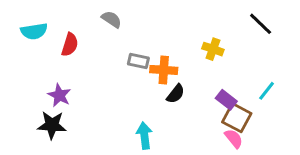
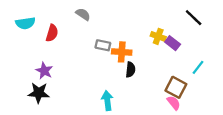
black semicircle: (176, 94) -> (131, 70), turned -32
purple rectangle: (226, 100) -> (173, 43), moved

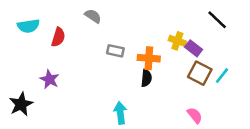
orange cross: (122, 52) -> (149, 58), moved
brown square: (176, 87) -> (200, 73), moved
black star: (39, 93) -> (21, 104), moved, turned -30

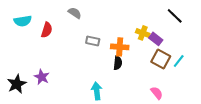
purple star: (50, 79) -> (42, 77), moved

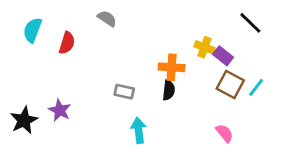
cyan semicircle: (23, 21) -> (33, 30), turned 120
gray rectangle: (93, 41) -> (124, 92), moved

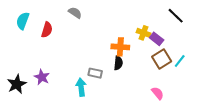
brown square: (230, 84) -> (162, 59), turned 30
gray rectangle: (124, 92) -> (95, 73), moved
cyan arrow: (139, 130) -> (81, 87), moved

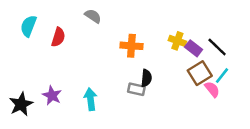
black line: (176, 16) -> (217, 47), moved
orange cross: (120, 47) -> (131, 46), moved
gray rectangle: (95, 73) -> (136, 89), moved
cyan arrow: (81, 87) -> (90, 99), moved
pink semicircle: (158, 93) -> (212, 89), moved

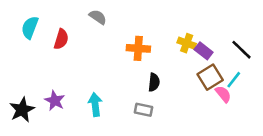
black line: (217, 47) -> (241, 50), moved
gray rectangle: (136, 89) -> (144, 110), moved

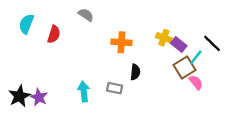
cyan line: (234, 80) -> (196, 57), moved
purple star: (55, 101) -> (39, 97), moved
gray rectangle: (144, 110) -> (115, 88), moved

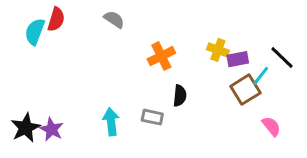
red semicircle: (54, 34) -> (56, 19), moved
orange cross: (121, 42) -> (161, 56), turned -30
purple rectangle: (179, 45) -> (238, 59), turned -49
pink semicircle: (196, 82) -> (271, 126), moved

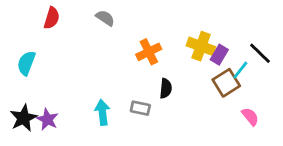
cyan semicircle: (35, 32) -> (26, 63), moved
yellow cross: (218, 50) -> (201, 46), size x1.4
purple rectangle: (238, 59) -> (219, 55), turned -48

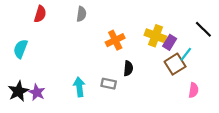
gray semicircle: (105, 18) -> (81, 14), turned 64
black line: (260, 53) -> (203, 29), moved
pink semicircle: (250, 117) -> (194, 90), turned 48

